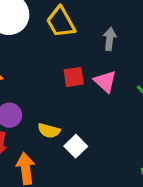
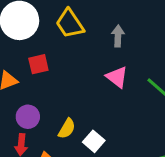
red square: (74, 77) -> (38, 64), moved
yellow semicircle: (49, 131) -> (67, 129), turned -70

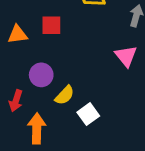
purple circle: (28, 117) -> (41, 75), moved

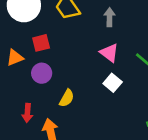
purple circle: (41, 75) -> (42, 73), moved
white square: (88, 114) -> (113, 83), moved

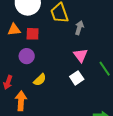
gray arrow: (110, 17) -> (79, 28), moved
orange triangle: (15, 58) -> (14, 30), moved

